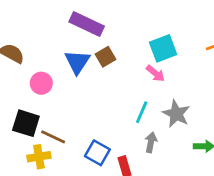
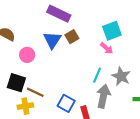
gray arrow: (151, 142) -> (103, 96), size x1.6

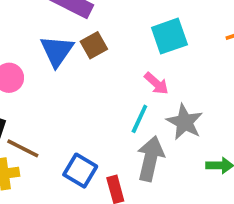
pink arrow: (107, 48) -> (156, 83), moved

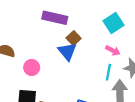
blue triangle: (57, 51) -> (67, 52), moved

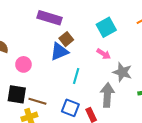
blue triangle: (67, 52) -> (59, 52), turned 42
cyan line: (108, 72) -> (76, 76), moved

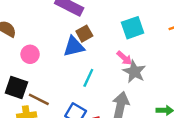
gray star: (122, 72) -> (134, 72), moved

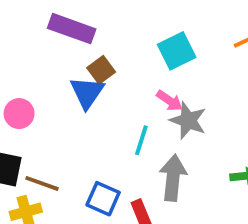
blue triangle: (74, 46) -> (87, 92), turned -35
cyan line: (88, 78) -> (141, 140), moved

